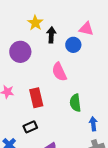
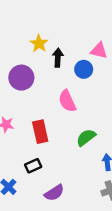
green semicircle: (75, 103) -> (86, 138), turned 60

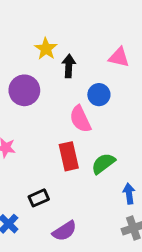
blue circle: (84, 69) -> (99, 95), moved
red rectangle: (40, 132) -> (69, 156), moved

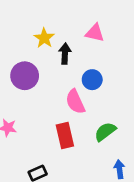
pink triangle: (119, 57) -> (95, 33), moved
green semicircle: (103, 163) -> (105, 132), moved

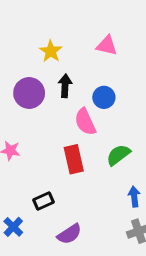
black arrow: (65, 54) -> (65, 86), moved

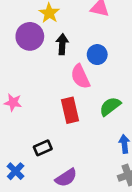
purple circle: (29, 93) -> (30, 36), moved

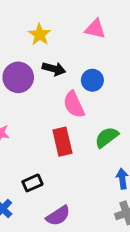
purple circle: (30, 36) -> (18, 77), moved
black arrow: (62, 44) -> (54, 69), turned 102

